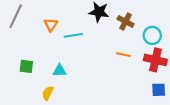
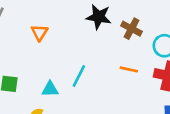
cyan line: (73, 35) -> (79, 76), moved, turned -54

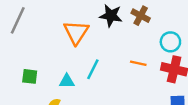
brown cross: (131, 29) -> (141, 16), moved
orange triangle: (40, 33) -> (76, 32), moved, size x1.6

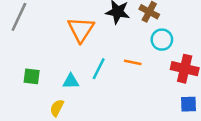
cyan circle: (170, 42) -> (162, 40), moved
orange line: (138, 63) -> (133, 62), moved

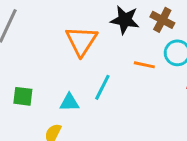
orange line: (133, 62) -> (144, 65), moved

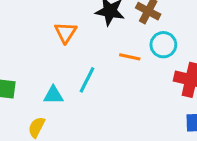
orange triangle: (81, 41) -> (66, 32), size x0.7

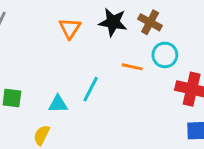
orange triangle: (66, 32) -> (70, 28), moved

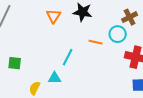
brown cross: (150, 22) -> (130, 17), moved, turned 35
cyan triangle: (58, 104) -> (55, 78), moved

